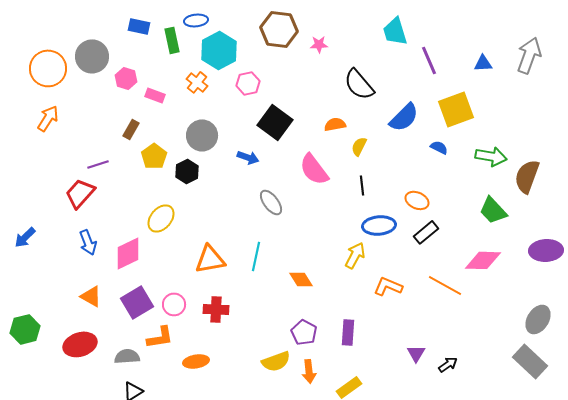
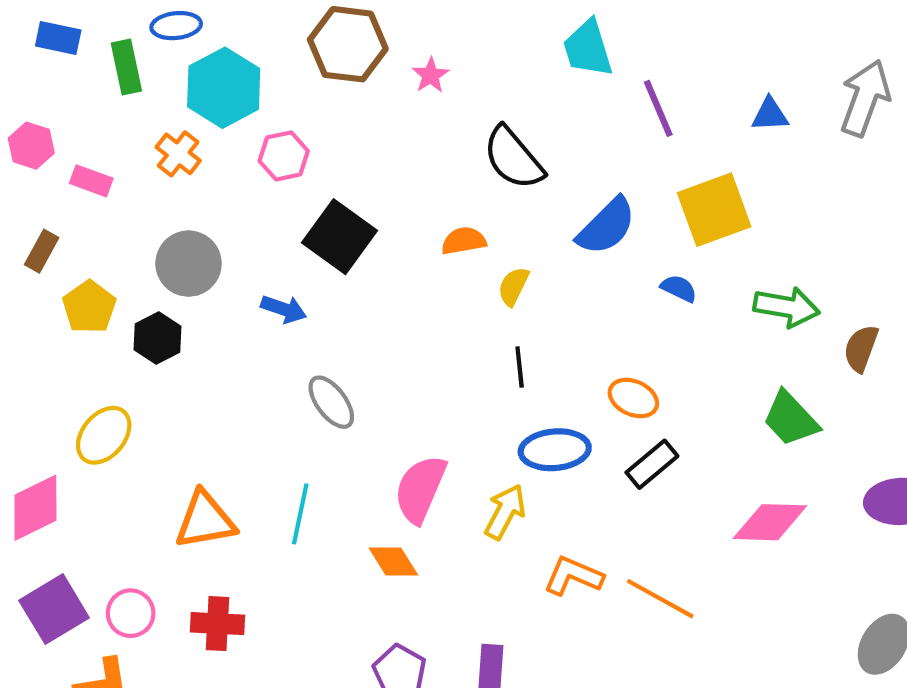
pink star: (319, 44) -> (431, 75), turned -30
pink semicircle: (314, 169) -> (420, 489), moved, turned 60
brown semicircle: (527, 176) -> (861, 348), size x0.7
orange line: (445, 285) -> (660, 599), moved

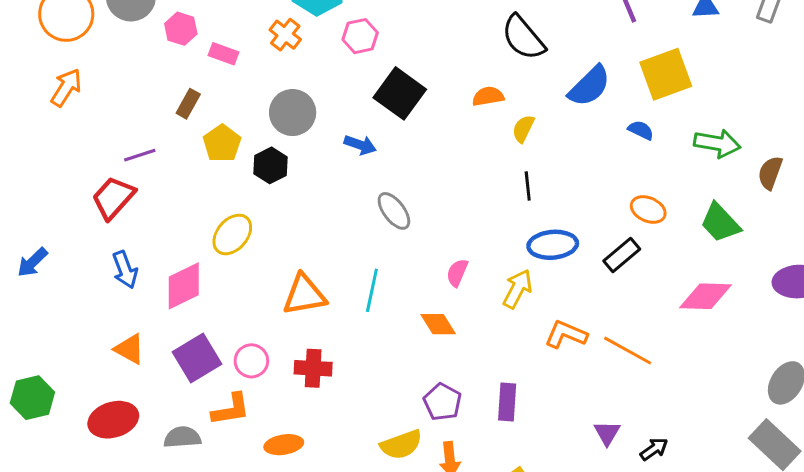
orange ellipse: (633, 398) -> (648, 210), moved
pink semicircle: (420, 489) -> (457, 273), size x0.6

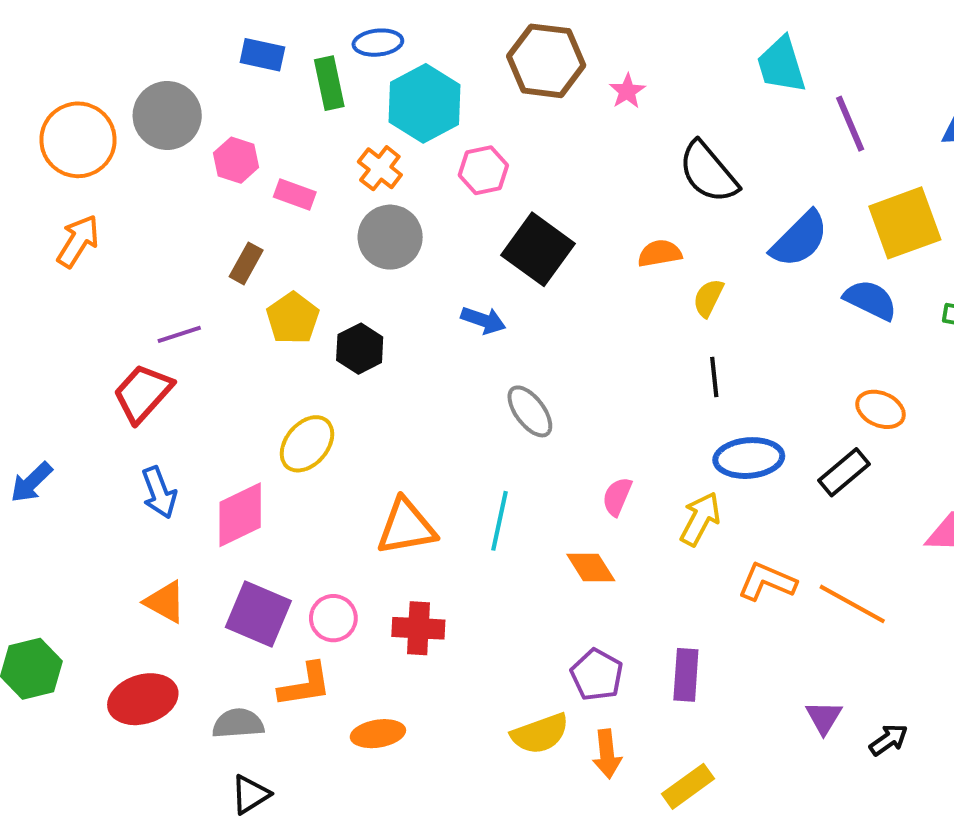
gray circle: (293, 113) -> (390, 237), moved
blue semicircle: (641, 130) -> (870, 300), size x1.5
purple square: (197, 358) -> (258, 614), turned -36

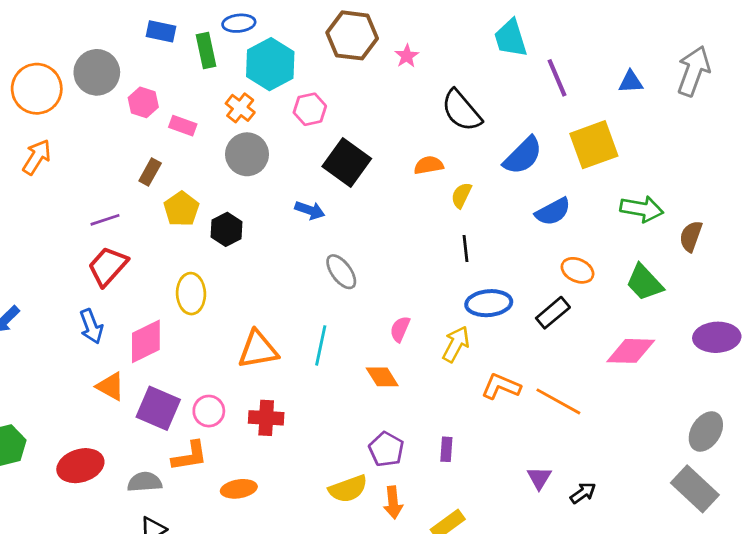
blue semicircle: (870, 300) -> (553, 212), moved, turned 126
red trapezoid: (143, 393) -> (108, 266), moved
yellow ellipse: (307, 444) -> (191, 294), turned -42
orange triangle: (165, 602) -> (110, 386), moved
purple rectangle: (686, 675) -> (446, 449), size x0.7

